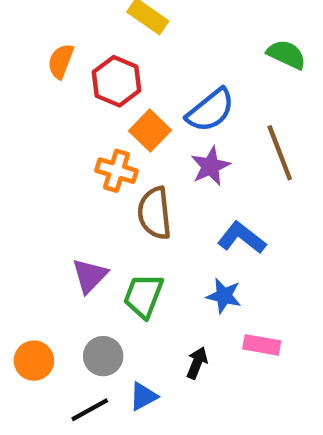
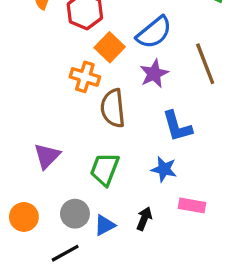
blue L-shape: (242, 238) -> (177, 126), turned -144
purple triangle: (90, 276) -> (47, 156), moved
blue triangle: (143, 396) -> (105, 225), moved

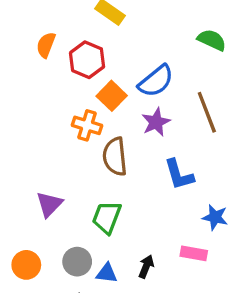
blue star: (164, 169) -> (215, 217), moved
blue triangle: (105, 225) -> (107, 273), turned 35

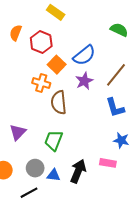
brown line: (207, 112) -> (116, 75), turned 60
blue L-shape: (179, 175) -> (115, 108), moved
black arrow: (146, 267) -> (78, 171), size x1.6

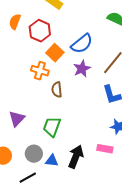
brown semicircle: (59, 102) -> (57, 90), size x0.7

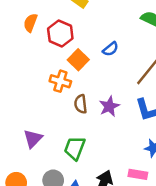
blue semicircle: (82, 44) -> (110, 49), size x0.6
purple star: (82, 69) -> (109, 106), moved

